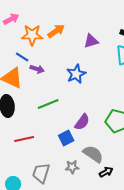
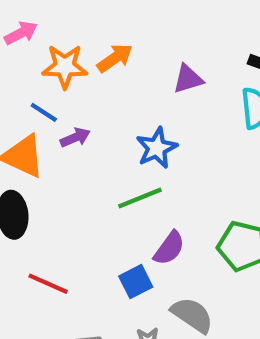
purple arrow: (37, 69) -> (75, 137), turned -40
green line: (48, 104) -> (140, 198), moved
red line: (24, 139) -> (48, 284), turned 36

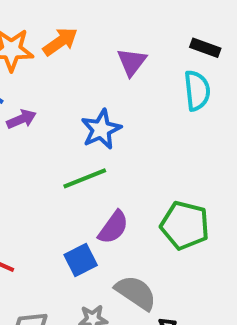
purple triangle: (188, 79) -> (132, 62), turned -36

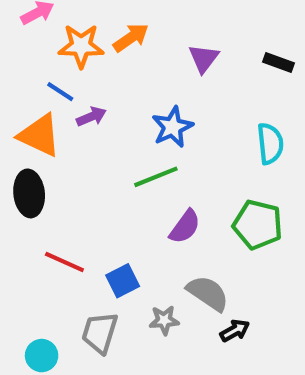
black rectangle: (205, 48) -> (278, 63), moved
cyan semicircle: (197, 91) -> (270, 144), moved
blue square: (81, 260) -> (123, 281), moved

